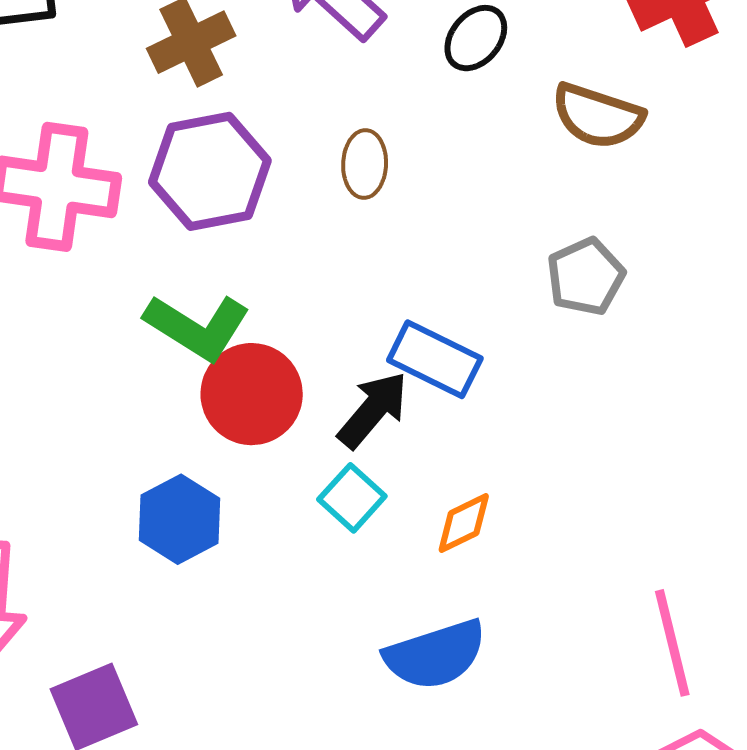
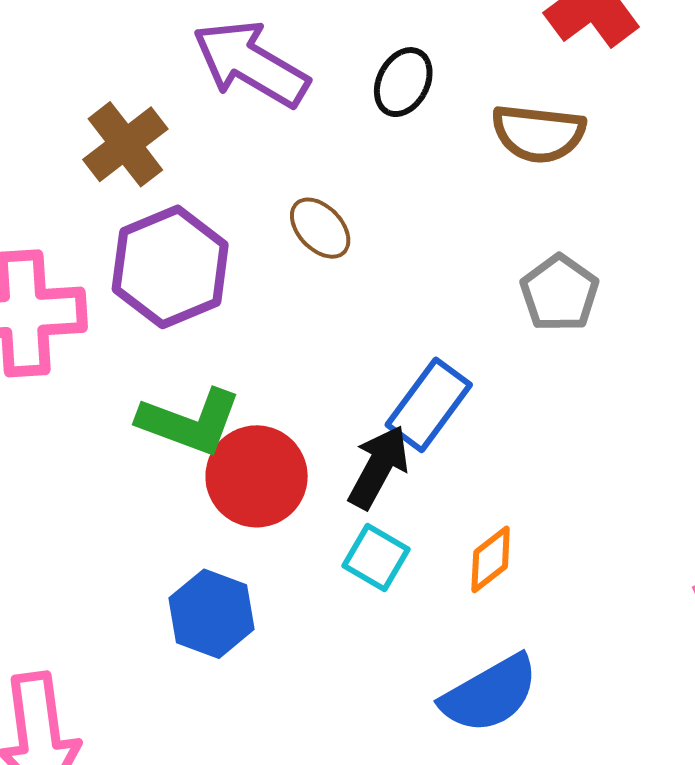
brown ellipse: (365, 164) -> (320, 228), turned -34
blue rectangle: (435, 359) -> (429, 405), turned -68

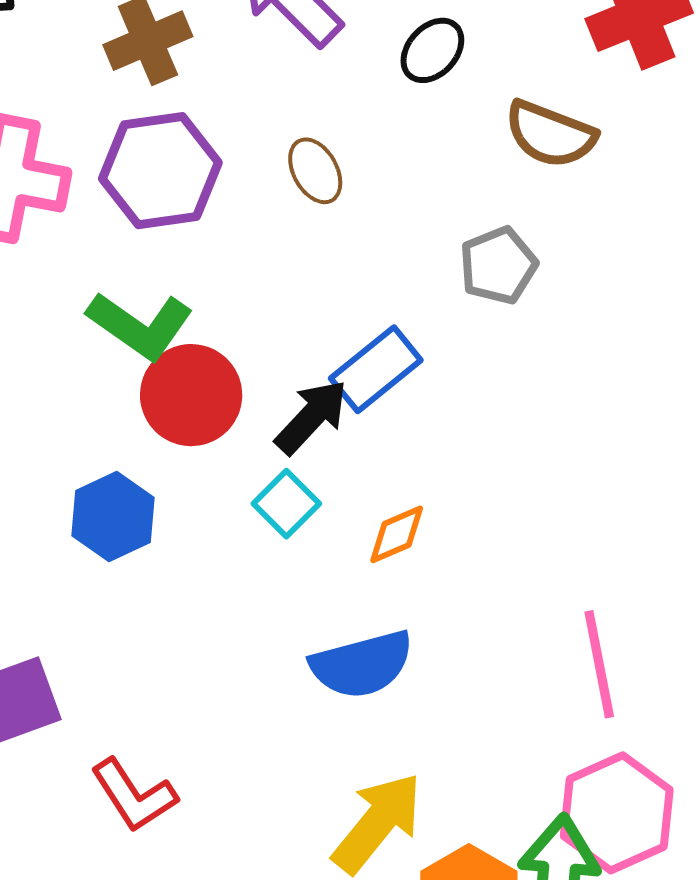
gray pentagon: (560, 293) -> (498, 265), moved

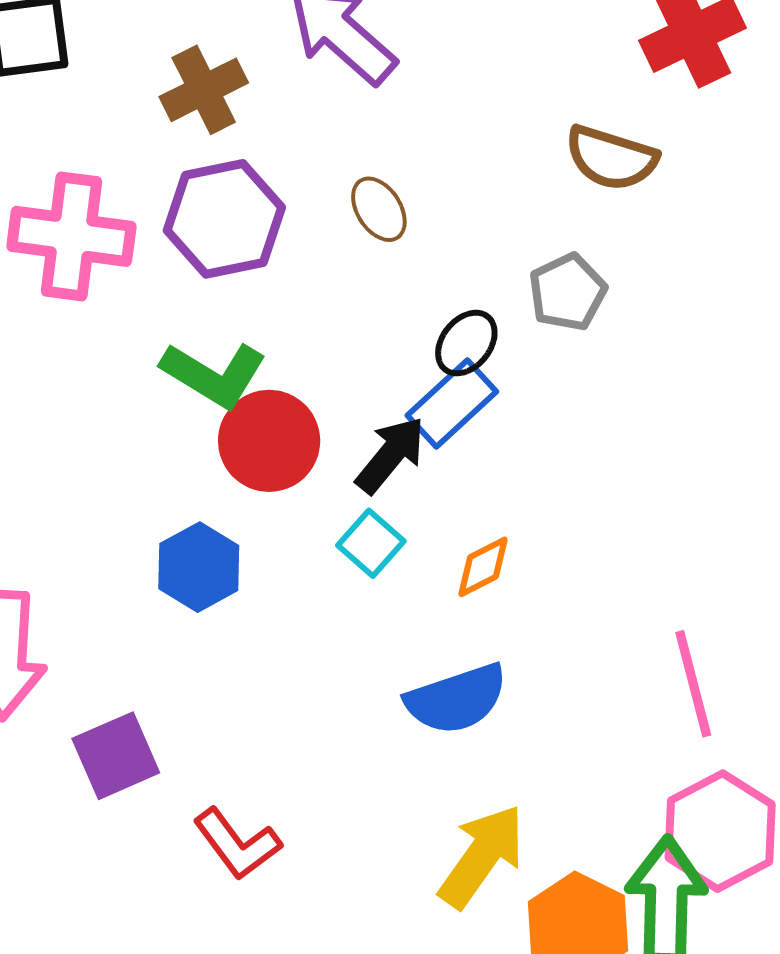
black ellipse: (432, 50) -> (466, 343), moved

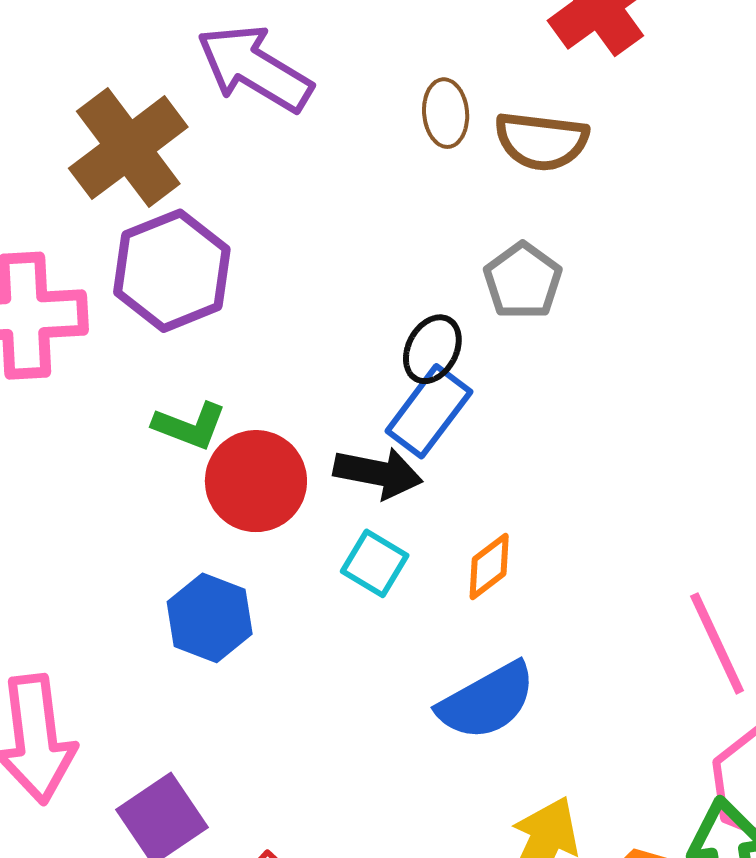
brown cross: (204, 90) -> (128, 148), size x1.4
brown ellipse: (379, 209) -> (446, 113), moved, turned 38
green L-shape: (214, 374) -> (190, 426), size x0.7
black arrow: (391, 455) -> (378, 473), turned 72

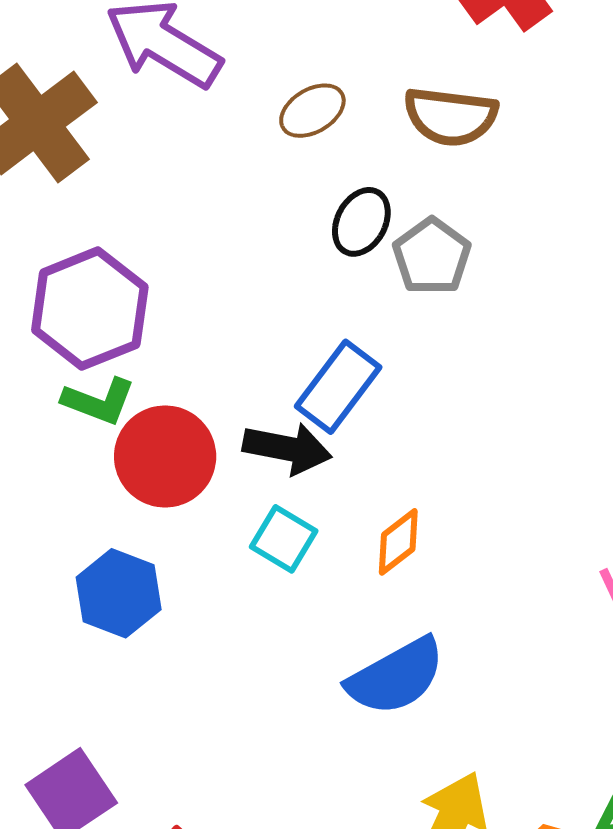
brown ellipse: (446, 113) -> (312, 111), moved, turned 64
purple hexagon: (172, 271) -> (90, 309), moved
black ellipse: (432, 349) -> (361, 222), moved

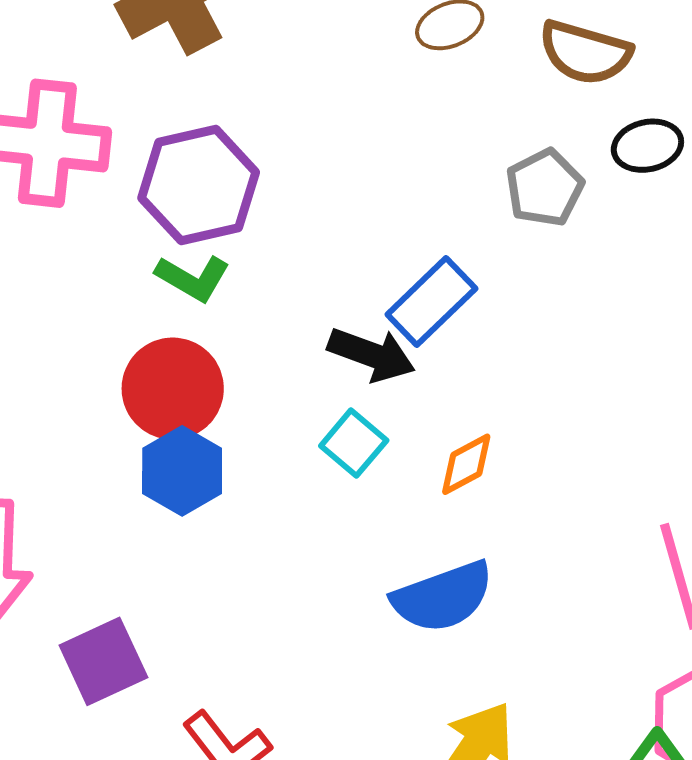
black ellipse: (361, 222) -> (647, 146), moved, turned 40
red circle: (165, 456) -> (173, 389), moved

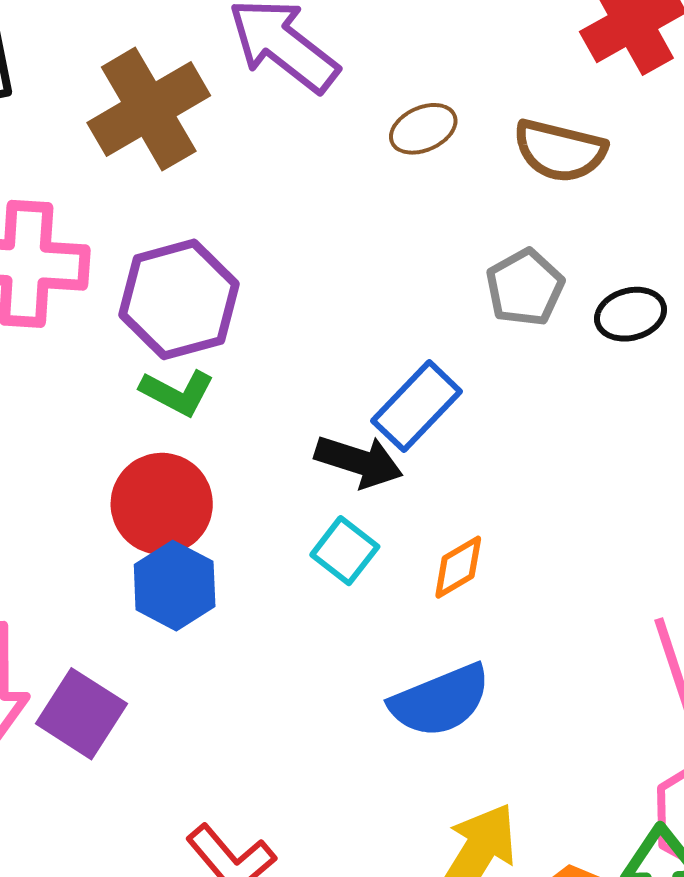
black ellipse: (647, 146) -> (631, 314), moved
purple square: (103, 661) -> (81, 714), moved, turned -30

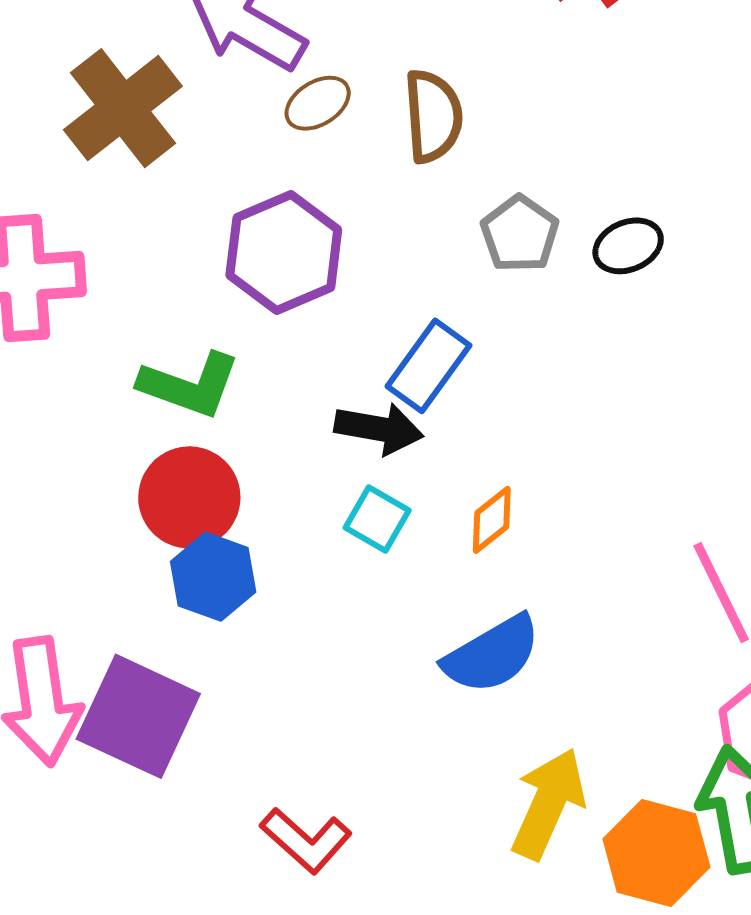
brown ellipse: (423, 129) -> (318, 103), moved
brown semicircle: (560, 151) -> (433, 116), moved, turned -100
purple hexagon: (179, 299) -> (284, 252), moved
green L-shape: (177, 392) -> (190, 385), size x1.4
purple square: (81, 714) -> (138, 716), size x1.4

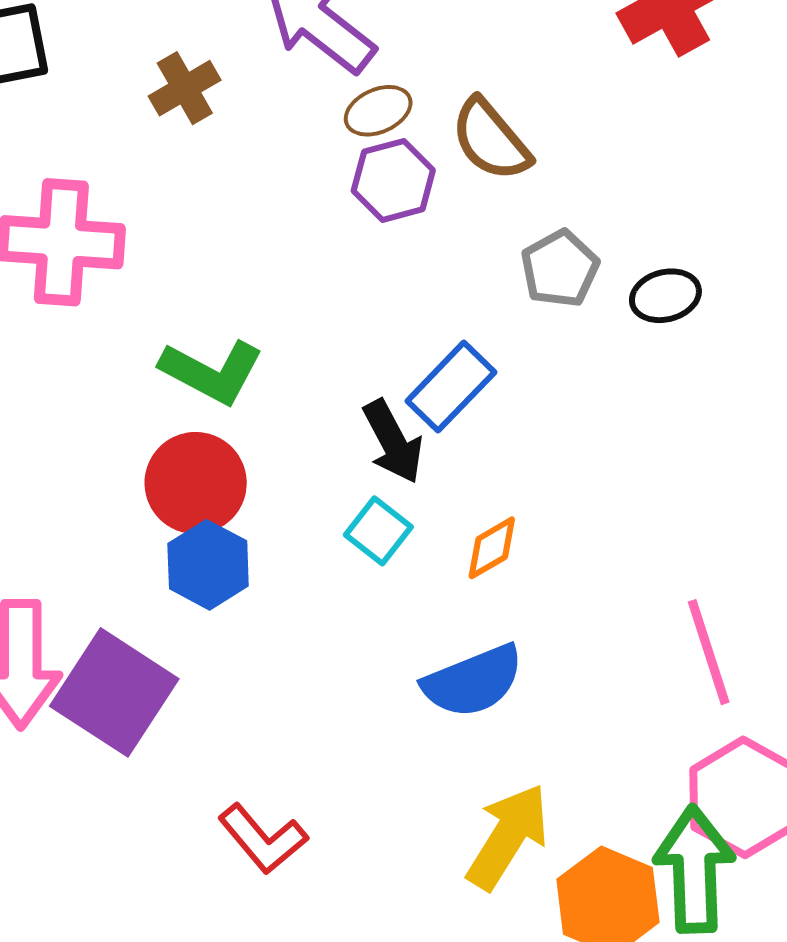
brown cross: (123, 108) -> (185, 88), size x0.6
brown semicircle: (433, 116) -> (491, 140), turned 136
purple hexagon: (284, 252) -> (393, 180), moved, size x0.7
black arrow: (379, 429) -> (393, 442), turned 44

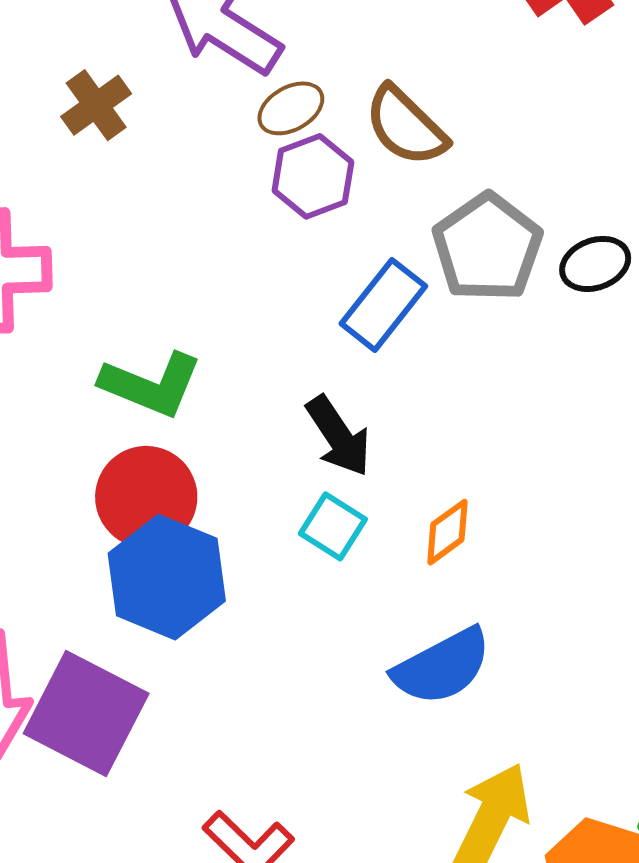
gray pentagon: (560, 269) -> (487, 247), size x1.4
blue rectangle: (451, 387) -> (383, 305), moved
blue hexagon: (208, 565) -> (167, 577), size x1.4

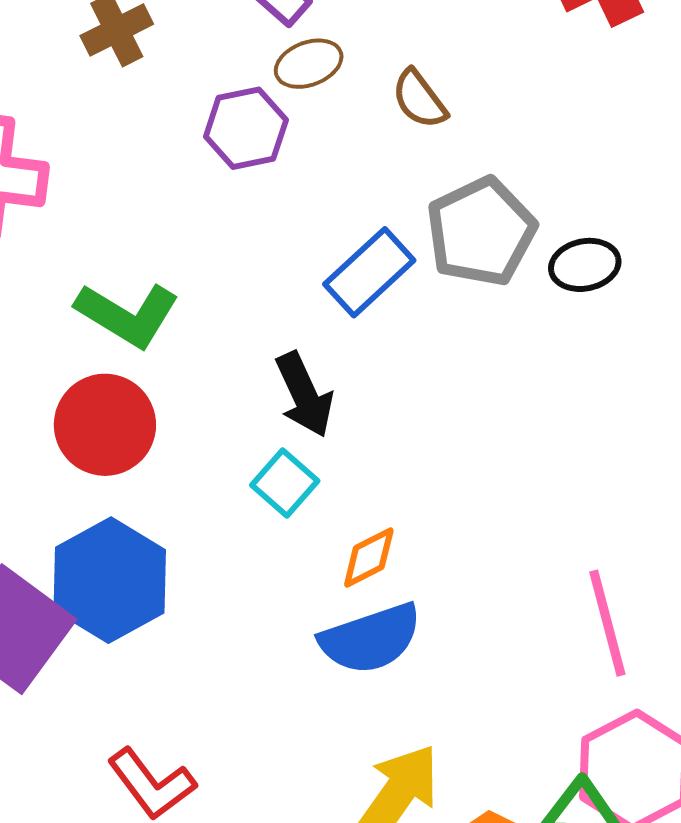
brown semicircle: (406, 126) -> (419, 99), size x0.7
purple hexagon: (313, 176) -> (246, 128), moved
orange diamond: (447, 532) -> (369, 557), moved
blue hexagon: (167, 577) -> (110, 580), moved

